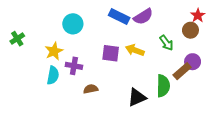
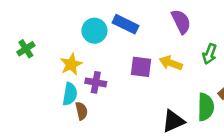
blue rectangle: (119, 17) -> (125, 24), moved
purple semicircle: (143, 17) -> (181, 22), turned -84
green arrow: (166, 43) -> (210, 54), turned 56
brown semicircle: (91, 89) -> (81, 111), moved, turned 88

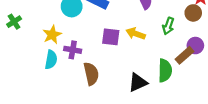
brown semicircle: (81, 111) -> (91, 74), moved, size x1.5

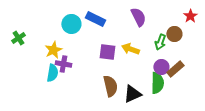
brown circle: (193, 13) -> (174, 34), moved
purple circle: (195, 46) -> (161, 67), moved
purple cross: (73, 50) -> (63, 64), moved
brown semicircle: (91, 74) -> (110, 86), moved

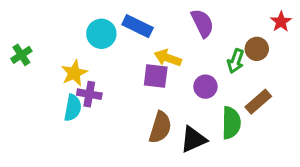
yellow arrow: (130, 49) -> (168, 58), moved
purple circle: (161, 67) -> (205, 87), moved
brown semicircle: (110, 86) -> (160, 127), turned 30

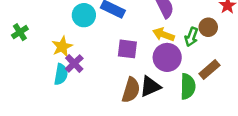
yellow arrow: (168, 58) -> (164, 34), moved
purple circle: (205, 87) -> (167, 57), size x1.5
purple cross: (89, 94) -> (74, 63), turned 36
black triangle: (193, 139) -> (150, 86), moved

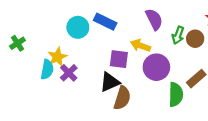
yellow arrow: (164, 34) -> (140, 46), moved
green arrow: (191, 37) -> (178, 35), moved
cyan semicircle: (61, 74) -> (47, 69), moved
black triangle: (150, 86) -> (110, 82), moved

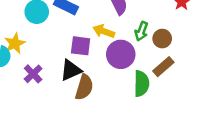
green arrow: (178, 35) -> (141, 31), moved
brown circle: (195, 39) -> (162, 39), moved
purple cross: (69, 73) -> (33, 74), moved

